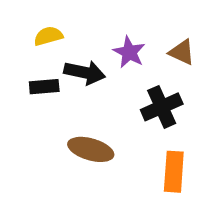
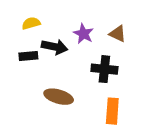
black cross: (162, 107) -> (104, 69), turned 30

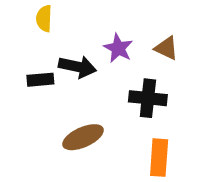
yellow semicircle: (31, 23) -> (44, 18), moved, turned -72
brown ellipse: (59, 97) -> (83, 137), turned -40

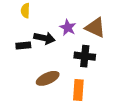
brown triangle: (166, 48) -> (95, 28), size x1.5
orange rectangle: (159, 158) -> (78, 90), moved

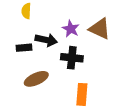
black cross: (85, 56) -> (72, 58), moved
brown ellipse: (48, 78) -> (36, 79), moved

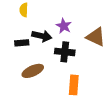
brown triangle: (100, 29) -> (96, 37), moved

